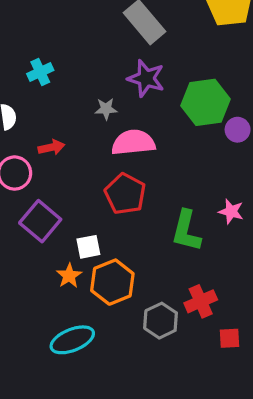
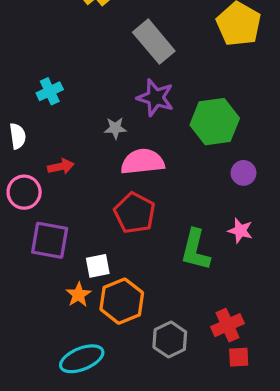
purple circle: (238, 130) -> (244, 173), moved
purple square: (40, 221) -> (50, 240), turned -30
red cross: (201, 301) -> (227, 325), moved

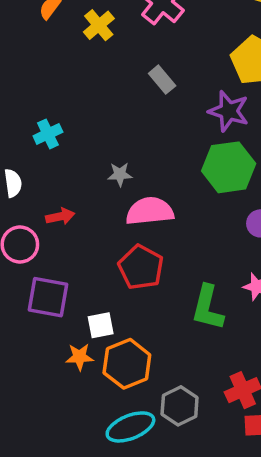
gray rectangle: (154, 42) -> (162, 80), size x0.6
purple star: (155, 98) -> (229, 111), moved
orange star: (78, 295) -> (80, 357), turned 30
cyan ellipse: (82, 359) -> (130, 427), moved

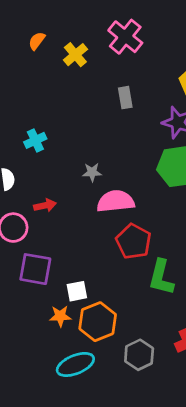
gray rectangle: (162, 80) -> (125, 98), turned 30
red pentagon: (141, 267) -> (134, 241), moved
cyan ellipse: (130, 427) -> (75, 364), moved

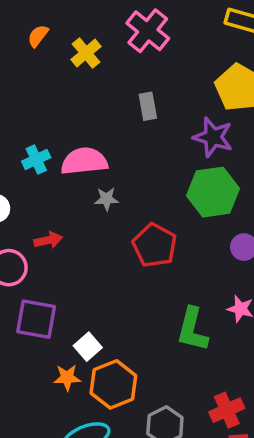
pink semicircle: (116, 201) -> (84, 161), moved
red pentagon: (134, 241) -> (155, 245), moved
white square: (77, 291) -> (88, 347), turned -30

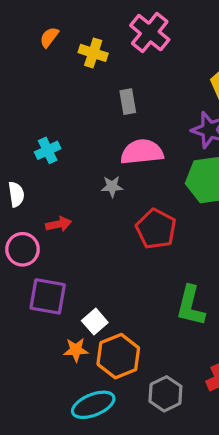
yellow cross: (86, 53) -> (93, 53), turned -32
gray rectangle: (148, 106) -> (128, 102), moved
pink semicircle: (84, 161) -> (142, 152), moved

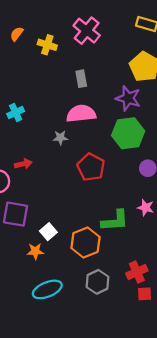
gray rectangle: (128, 102) -> (81, 79), moved
green L-shape: (191, 306) -> (115, 221), turned -108
orange hexagon: (118, 356) -> (86, 243), moved

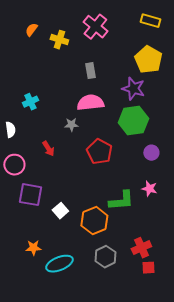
red arrow: (23, 164) -> (48, 149), moved, turned 70
orange star: (35, 251) -> (33, 248), moved

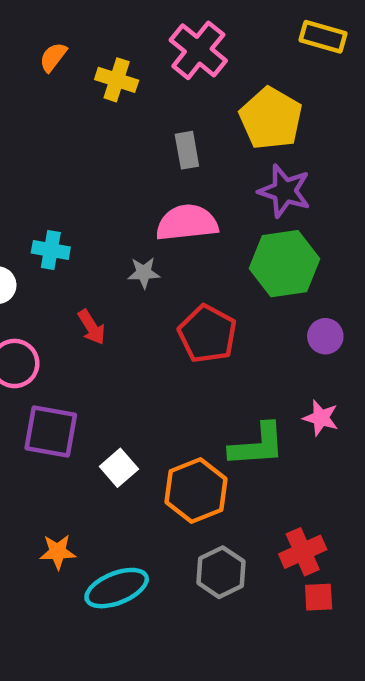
yellow pentagon: (148, 60) -> (271, 118), moved
cyan cross: (30, 102) -> (51, 250), moved, turned 35

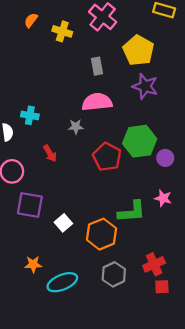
green hexagon: (285, 264) -> (140, 141), moved

